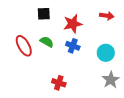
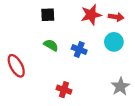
red star: (73, 24) -> (91, 15), moved
red ellipse: (24, 46) -> (16, 66), moved
cyan circle: (106, 53) -> (114, 42), moved

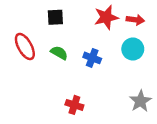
red ellipse: (16, 66) -> (25, 46), moved

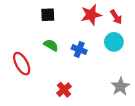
red arrow: (135, 20) -> (116, 17), turned 48
red ellipse: (25, 46) -> (22, 64), moved
red cross: (74, 105) -> (64, 90), turned 32

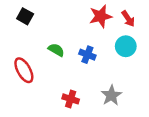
black square: (48, 15) -> (25, 16), moved, turned 32
gray star: (120, 86) -> (111, 95), moved
red cross: (64, 90) -> (71, 99), turned -32

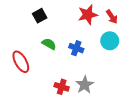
black square: (25, 16) -> (40, 16), moved, turned 32
gray star: (111, 95) -> (85, 85), moved

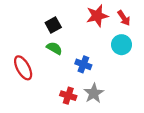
black square: (40, 16) -> (53, 25), moved
blue cross: (76, 48) -> (83, 64), moved

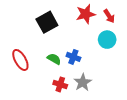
black square: (53, 25) -> (47, 22), size x1.5
green semicircle: (54, 48) -> (54, 59), moved

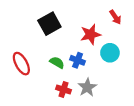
red star: (86, 14) -> (91, 34), moved
cyan circle: (107, 40) -> (110, 53), moved

